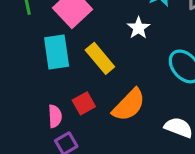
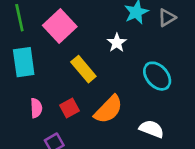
cyan rectangle: (57, 52) -> (24, 62), moved
pink semicircle: (55, 116) -> (36, 108), moved

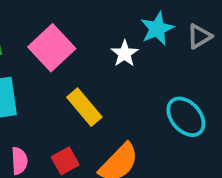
white star: (117, 43) -> (125, 54), moved

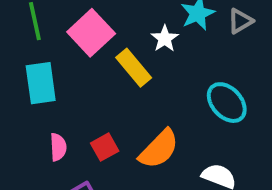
yellow rectangle: (84, 107) -> (134, 68), moved

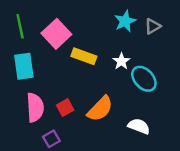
white star: (165, 39) -> (121, 61), moved
yellow rectangle: (134, 68) -> (84, 56), turned -30
pink semicircle: (58, 147) -> (35, 108), size x1.6

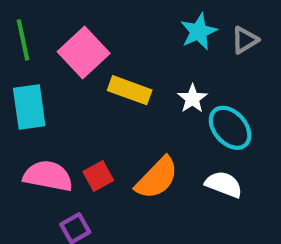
pink semicircle: (35, 108) -> (48, 176), turned -76
white semicircle: (139, 126) -> (224, 184), moved

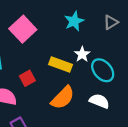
cyan star: (199, 32) -> (74, 21), moved
yellow rectangle: (130, 90) -> (60, 65), moved
red square: (98, 176) -> (27, 78), moved

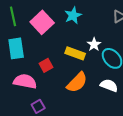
cyan star: (74, 21) -> (73, 15), moved

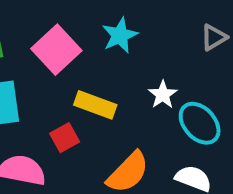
yellow rectangle: (75, 53) -> (95, 105), moved

